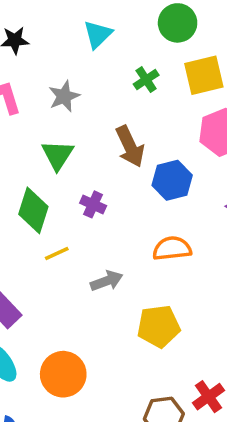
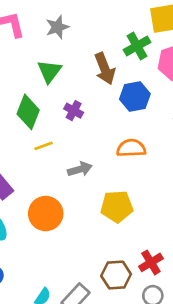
green cross: (146, 80) -> (137, 46), moved, size x1.4
orange circle: (63, 374) -> (46, 214), moved

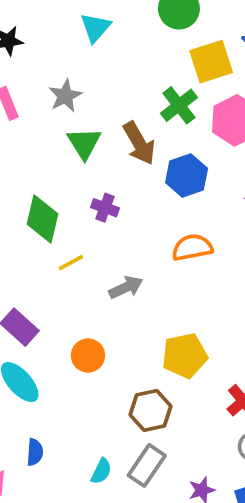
green triangle: (49, 71) -> (84, 143), moved
yellow pentagon: (117, 206) -> (185, 356), moved
orange circle: (46, 214) -> (88, 356), size x0.7
brown hexagon: (116, 275) -> (150, 410), moved

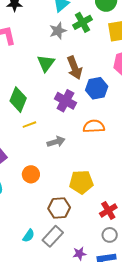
gray star: (65, 96) -> (58, 31), moved
green cross: (179, 105) -> (82, 22), moved
purple cross: (105, 208) -> (65, 101), moved, size x1.5

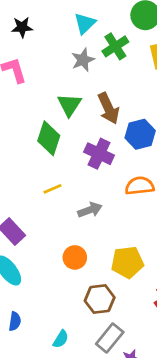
green diamond: (18, 100) -> (49, 138), moved
orange circle: (31, 174) -> (75, 257), moved
gray rectangle: (53, 236) -> (110, 338), moved

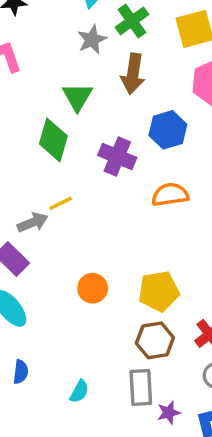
brown arrow: (108, 108) -> (133, 74), moved, turned 36
gray arrow: (90, 210) -> (33, 222), moved
brown hexagon: (100, 299) -> (155, 340), moved
gray rectangle: (110, 338) -> (141, 387), turned -40

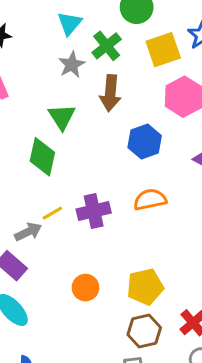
purple cross: (117, 156) -> (94, 211), moved, turned -32

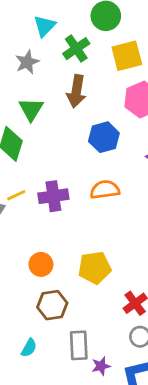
gray star: (72, 65) -> (27, 62), moved
brown hexagon: (144, 331) -> (52, 305), moved

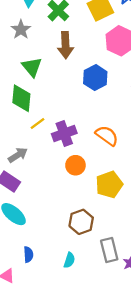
orange semicircle: (105, 190) -> (107, 136), moved, turned 55
yellow line: (16, 195) -> (38, 124), moved
orange circle: (41, 264) -> (75, 165), moved

